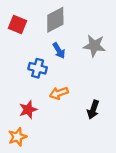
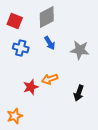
gray star: (94, 46) -> (80, 50), moved
blue cross: (38, 68) -> (21, 48), moved
red star: (28, 110) -> (31, 87), moved

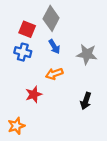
gray diamond: (47, 17) -> (51, 18), turned -35
red square: (15, 21) -> (27, 29), moved
orange arrow: (50, 79) -> (54, 74), moved

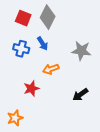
red square: (27, 29) -> (23, 18), moved
blue arrow: (54, 47) -> (43, 44), moved
black arrow: (86, 101) -> (80, 95), turned 35

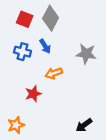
black arrow: (80, 95) -> (84, 125), moved

